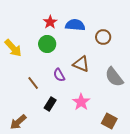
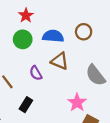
blue semicircle: (75, 25) -> (53, 36), moved
pink star: (81, 102) -> (77, 102), moved

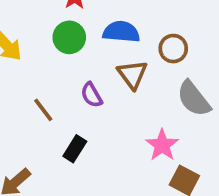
brown circle: (84, 32) -> (173, 49), moved
brown triangle: (60, 61) -> (132, 75), turned 30

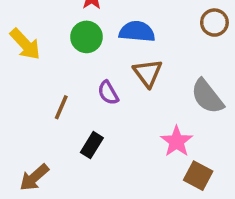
brown circle: (173, 49) -> (214, 23), moved
brown line: (43, 110) -> (61, 107), turned 60

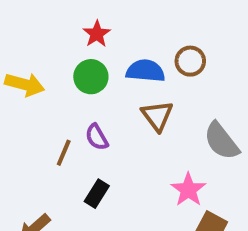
brown circle: (214, 23) -> (190, 61), moved
yellow arrow: (25, 44) -> (25, 84), turned -32
purple semicircle: (108, 93) -> (97, 137), moved

